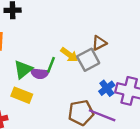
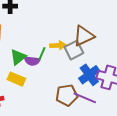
brown triangle: (99, 43) -> (84, 36), size x1.6
yellow arrow: (69, 55) -> (58, 45), turned -42
blue cross: (107, 88) -> (89, 75), size x1.5

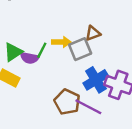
brown triangle: (84, 36) -> (93, 33), size x0.6
brown pentagon: (67, 95) -> (67, 102), turned 30

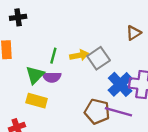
brown triangle: (93, 33) -> (134, 33), moved
green line: (42, 50) -> (53, 56), moved

